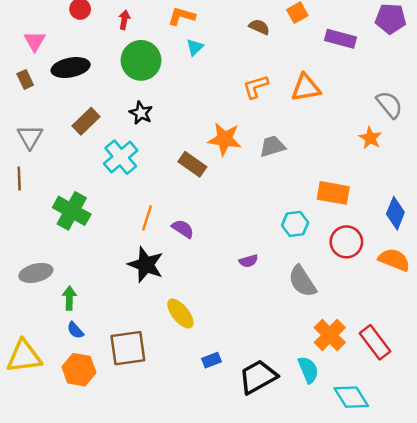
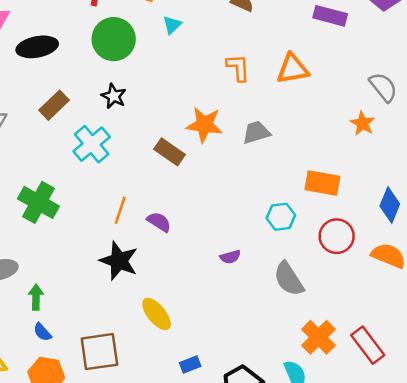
orange L-shape: (256, 87) -> (238, 68), turned 104

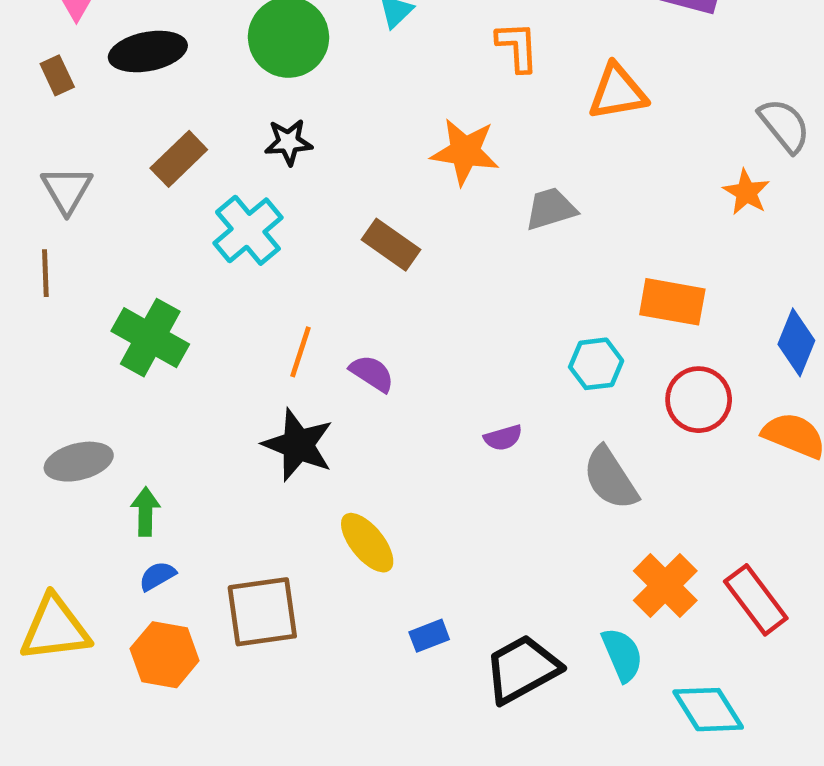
orange L-shape: (238, 68) -> (517, 47), moved
black star: (114, 96) -> (288, 142), turned -30
orange star: (204, 125) -> (465, 152), moved
blue semicircle: (42, 332) -> (157, 576), turned 102

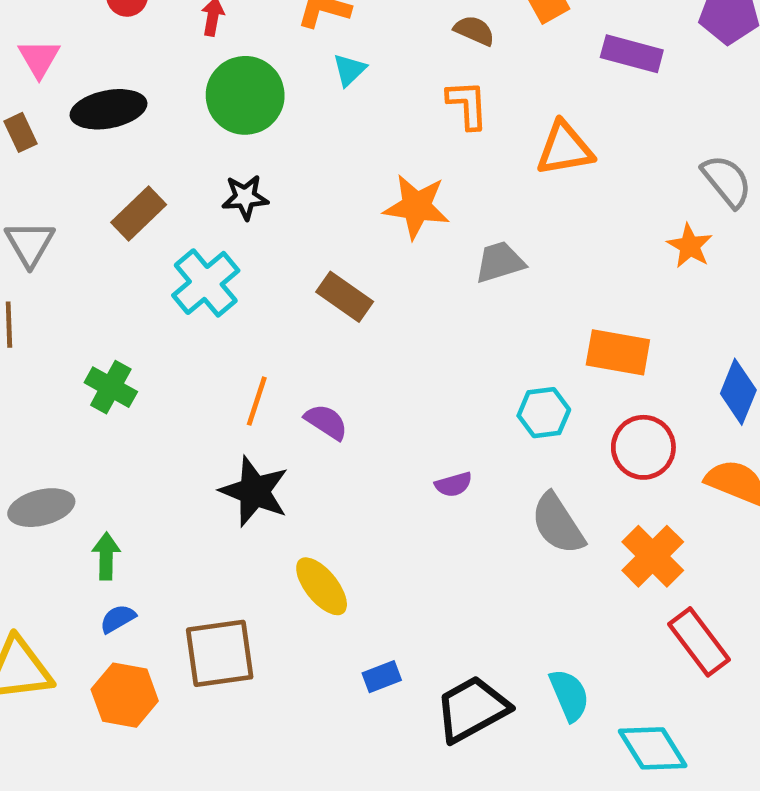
green cross: (150, 338) -> (111, 387), size x0.7
orange cross: (665, 586) -> (653, 556), moved

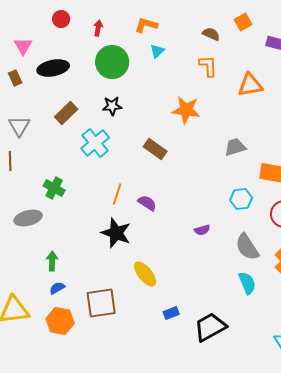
gray trapezoid: (500, 262) -> (235, 147), moved
gray ellipse: (41, 508) -> (28, 218), moved
cyan semicircle: (569, 695) -> (247, 283), moved

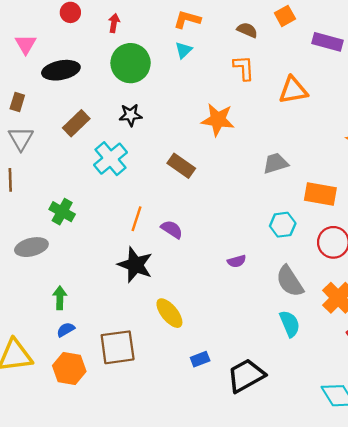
orange L-shape: (146, 25) -> (187, 19), moved
brown rectangle: (15, 78) -> (17, 102), moved, turned 42

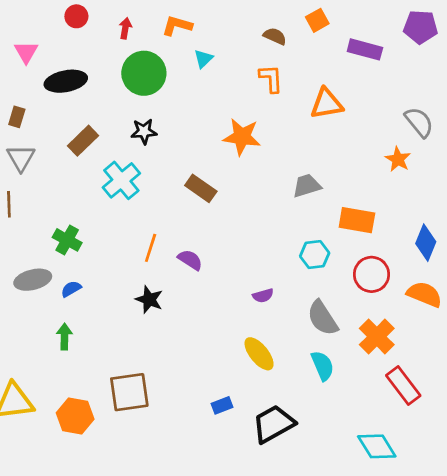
orange L-shape: (187, 19) -> (177, 26), moved
black star: (135, 265) -> (149, 300), size x0.7
yellow ellipse: (169, 313) -> (259, 354), moved
blue semicircle: (66, 330) -> (71, 289), moved

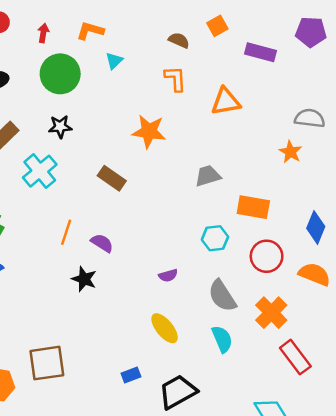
gray semicircle: (419, 122) -> (310, 118), turned -44
black star: (149, 300) -> (84, 279), moved

